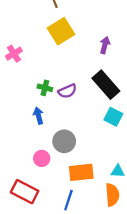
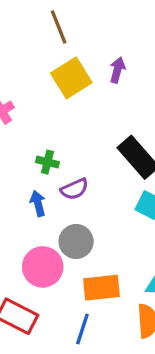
purple arrow: (105, 45) -> (117, 70), moved
purple semicircle: (67, 91) -> (74, 189), moved
pink circle: (42, 158) -> (43, 267), size x1.6

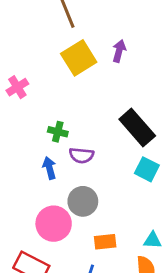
purple semicircle: (74, 189) -> (81, 155), turned 30
orange rectangle: (101, 288) -> (105, 242), size x0.7

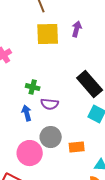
yellow square: (79, 58) -> (48, 34), turned 30
orange rectangle: (105, 242) -> (77, 147), moved

